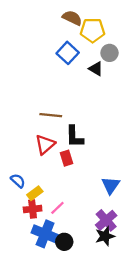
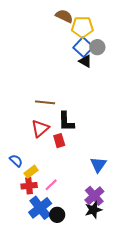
blue square: (68, 53) -> (83, 47), moved
blue cross: (45, 234) -> (40, 208), turned 30

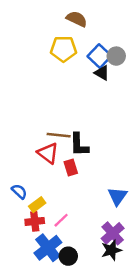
yellow pentagon: (82, 27) -> (63, 49), moved
brown line: (45, 102) -> (59, 135), moved
red triangle: (40, 129) -> (48, 153), turned -42

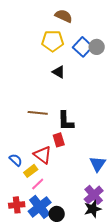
black triangle: (102, 73) -> (59, 72), moved
brown line: (59, 135) -> (38, 113), moved
red triangle: (48, 153) -> (43, 155), moved
pink line: (61, 220) -> (38, 184), moved
red cross: (35, 221) -> (17, 205), moved

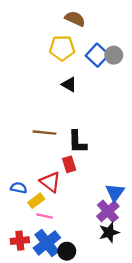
blue semicircle: (16, 160) -> (19, 188), turned -32
pink line: (38, 184) -> (44, 216), turned 56
purple cross: (94, 195) -> (108, 211), moved
black star: (93, 209) -> (109, 232), moved

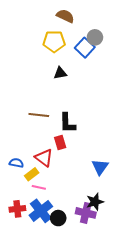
gray circle: (114, 55) -> (95, 37), moved
black triangle: (69, 84) -> (60, 73), turned -40
purple cross: (108, 211) -> (86, 213), moved, turned -36

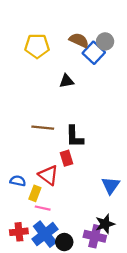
brown semicircle: (65, 16) -> (79, 40), moved
yellow pentagon: (54, 41) -> (37, 46), moved
yellow rectangle: (32, 174) -> (35, 193), turned -32

